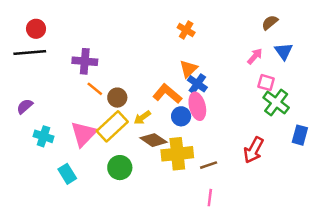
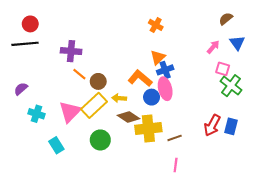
blue cross: (197, 84) -> (165, 70), turned 35
yellow arrow: (142, 118) -> (119, 98), turned 40
blue rectangle: (300, 135) -> (231, 126), moved

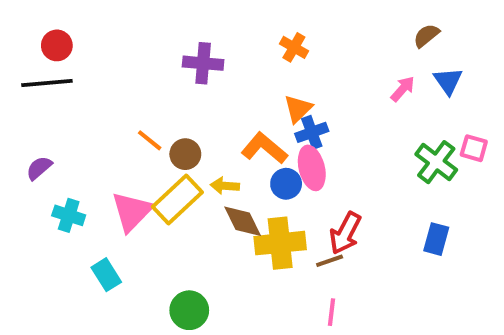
purple cross: (71, 51) -> (203, 63), moved
pink square: (223, 69) -> (474, 148), moved
brown diamond: (129, 117) -> (243, 221), turned 30
red arrow: (212, 125) -> (345, 233), moved
green circle: (100, 140) -> (189, 310), moved

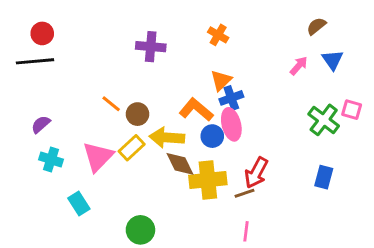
purple semicircle: (39, 168) -> (41, 124), moved
yellow arrow: (225, 186) -> (167, 138), size x1.6
yellow rectangle: (177, 200) -> (132, 148), size x0.7

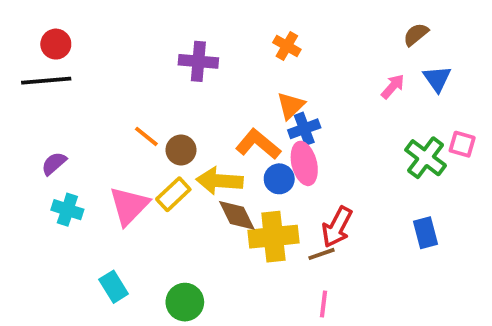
blue rectangle: (324, 177) -> (426, 233), turned -30
cyan rectangle: (79, 203) -> (114, 287), moved

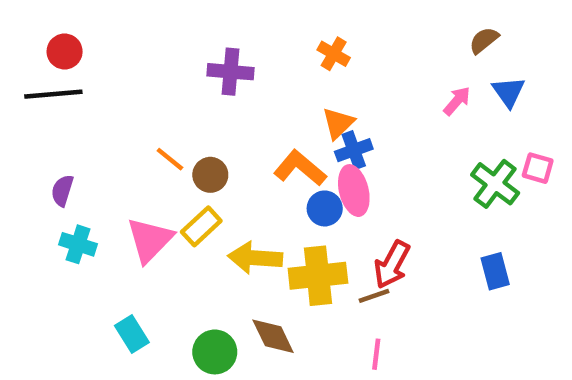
purple semicircle: (54, 163) -> (62, 191), turned -32
yellow arrow: (220, 181) -> (255, 258), moved
brown diamond: (237, 215) -> (273, 336), moved

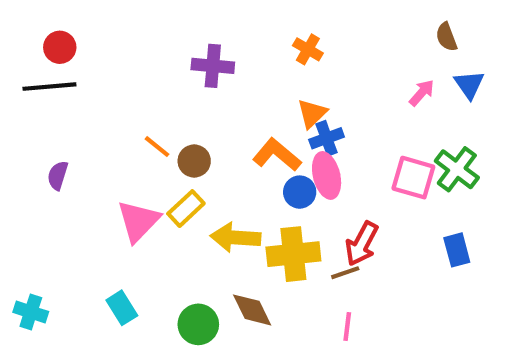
brown semicircle: (484, 40) -> (446, 37), turned -72
pink square: (538, 168) -> (413, 178), moved, size x1.5
cyan cross: (78, 244) -> (31, 312), moved

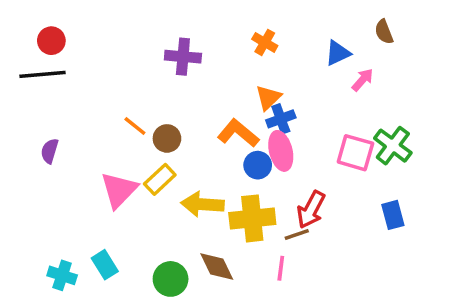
blue triangle: (469, 84) -> (338, 53), moved, turned 40
cyan cross: (31, 312) -> (62, 275), moved
pink line: (347, 326) -> (281, 268), moved

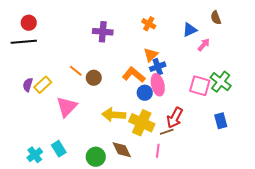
yellow rectangle: (160, 179) -> (43, 85), moved
yellow cross: (252, 218) -> (142, 123), turned 30
cyan cross: (62, 275) -> (35, 155), turned 35

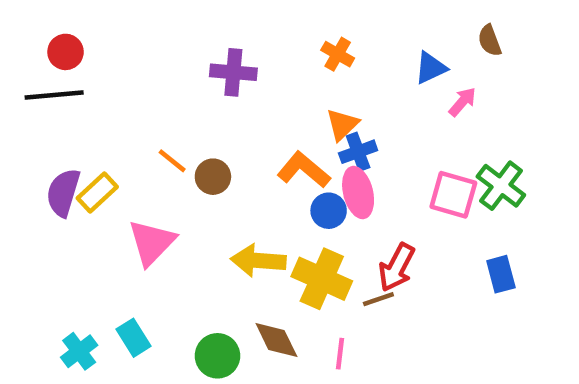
purple semicircle: (28, 85) -> (63, 193), size x1.5
pink line: (158, 151) -> (340, 354), moved

